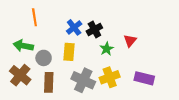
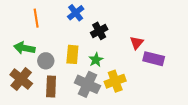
blue cross: (74, 27) -> (76, 13), moved
green star: (107, 49) -> (96, 60), moved
purple rectangle: (144, 78) -> (154, 59), moved

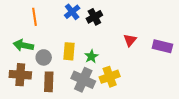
black cross: (99, 31) -> (94, 17), moved
purple rectangle: (154, 59) -> (162, 46), moved
brown cross: (21, 79) -> (20, 75), turned -35

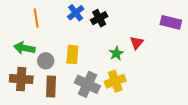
purple rectangle: (162, 46) -> (171, 22), moved
green star: (91, 56) -> (116, 53), moved

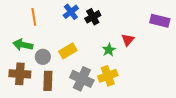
yellow rectangle: (72, 54) -> (68, 51), turned 54

